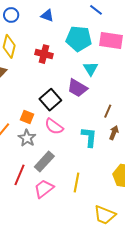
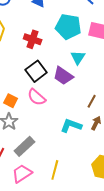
black square: (50, 100) -> (36, 71), moved
pink semicircle: (54, 126) -> (37, 97), moved
cyan L-shape: (89, 137) -> (71, 126), turned -80

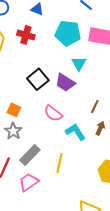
red cross: (33, 39) -> (26, 35), moved
pink semicircle: (37, 97) -> (53, 113), moved
cyan L-shape: (71, 126) -> (75, 132), turned 40
yellow line: (55, 170) -> (59, 163), moved

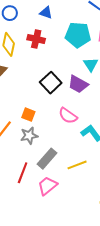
gray star: (13, 131) -> (29, 136), turned 30
yellow line: (59, 163) -> (77, 165), turned 60

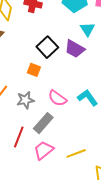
orange square: (28, 115) -> (34, 70), moved
pink semicircle: (68, 116) -> (57, 98), moved
yellow line: (77, 165) -> (76, 153), moved

